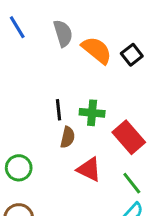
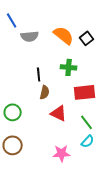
gray semicircle: (63, 33) -> (30, 36), moved, turned 102
green cross: (92, 113) -> (69, 67), moved
red rectangle: (129, 137) -> (85, 92), turned -55

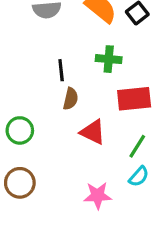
green line: (87, 122) -> (137, 146), turned 70

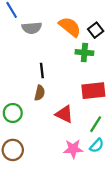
green cross: (109, 59) -> (84, 53), moved
brown semicircle: (71, 99) -> (40, 93), moved
pink star: (98, 195) -> (73, 149), moved

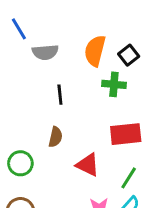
orange semicircle: (70, 27) -> (95, 51), turned -115
black line: (42, 70) -> (60, 95), moved

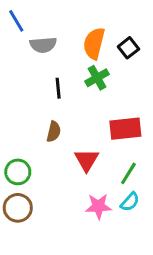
green cross: (114, 84) -> (97, 78), moved, turned -35
green circle: (20, 163) -> (18, 172), moved
red triangle: (88, 165) -> (87, 160), turned 35

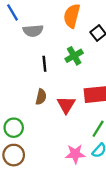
orange semicircle: (94, 43) -> (72, 16), moved
red triangle: (87, 160) -> (66, 105), moved

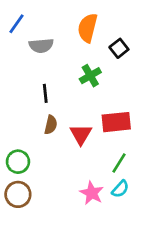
blue line: (13, 12) -> (17, 24), turned 66
black line: (44, 64) -> (45, 93), moved
pink star: (75, 154) -> (92, 193), turned 30

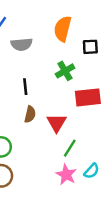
black square: (119, 48) -> (90, 47), turned 35
red rectangle: (116, 122) -> (88, 97), moved
green line: (119, 163) -> (70, 148), moved

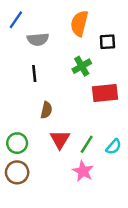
black line: (25, 87) -> (34, 73), moved
red triangle: (57, 123) -> (60, 139), moved
cyan semicircle: (92, 171) -> (114, 147), moved

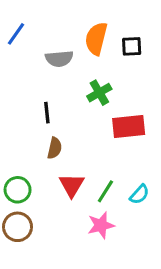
gray semicircle: (38, 39) -> (59, 59), moved
black square: (107, 42) -> (132, 46), moved
black line: (34, 73) -> (47, 113), moved
pink star: (83, 171) -> (101, 225), turned 30

